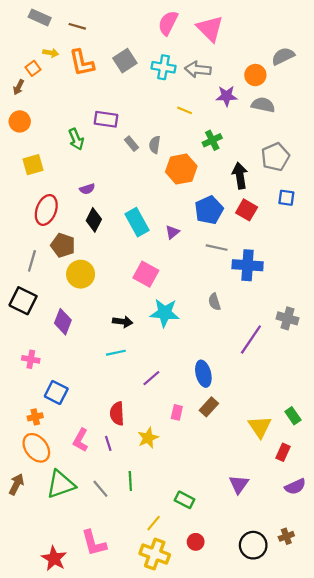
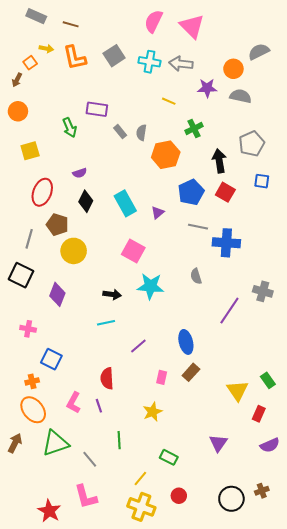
yellow star: (148, 438) -> (153, 412), moved
gray line: (100, 489) -> (90, 459), moved

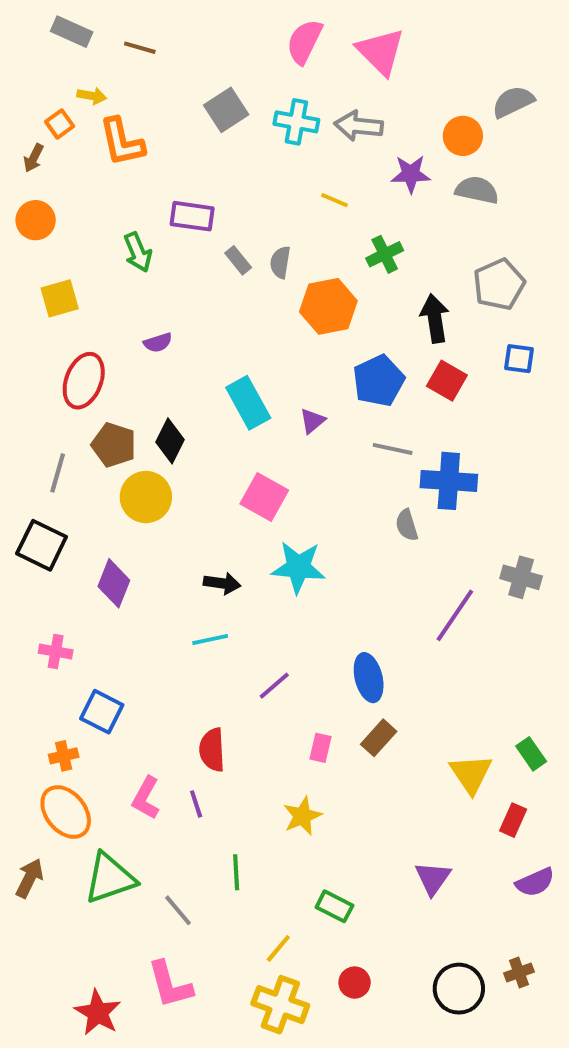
orange L-shape: (75, 58) -> (122, 142), moved
black diamond: (86, 201) -> (170, 441), moved
gray semicircle: (196, 276) -> (407, 525), moved

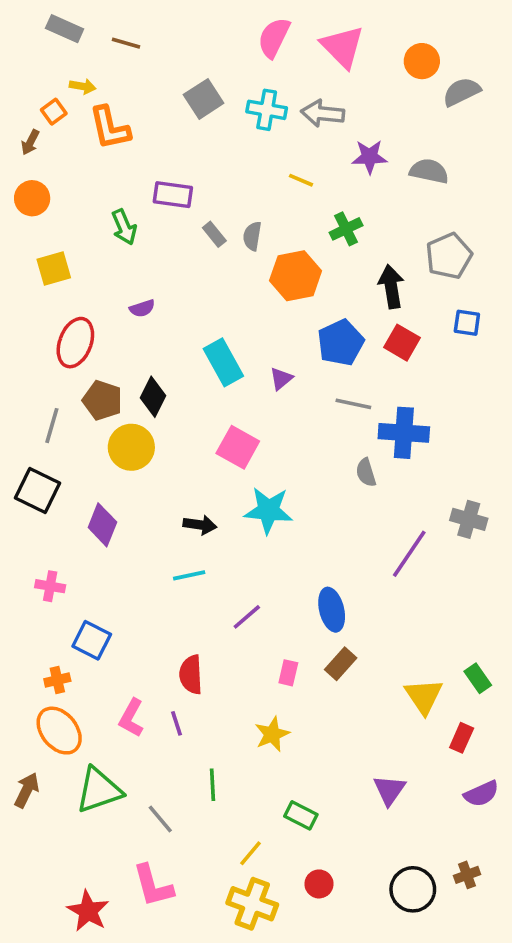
orange circle: (463, 136) -> (422, 61), moved

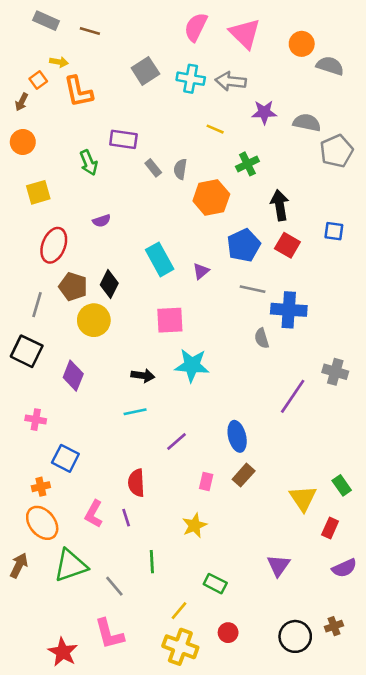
gray semicircle: (462, 92) -> (330, 66), turned 44
gray pentagon: (449, 256) -> (337, 151), moved
pink square: (238, 447) -> (170, 320), turned -32

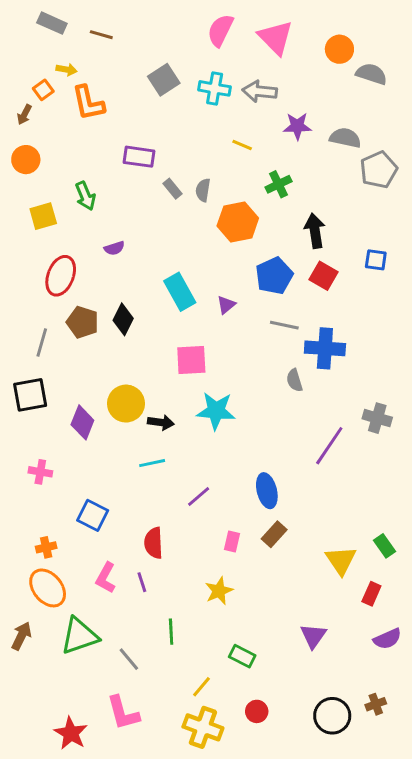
green arrow: (89, 163) -> (85, 196), moved
yellow circle: (94, 320) -> (126, 404), moved
black square: (27, 351) -> (30, 395), turned -36
blue square: (65, 458) -> (93, 515), moved

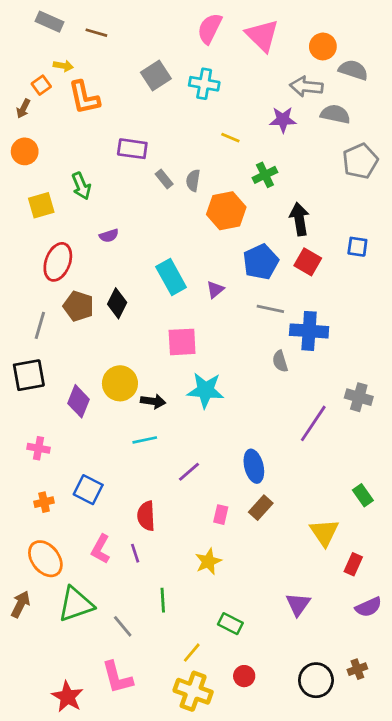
gray arrow: (260, 91) -> (306, 87), moved
gray semicircle: (345, 138) -> (335, 114), moved
green rectangle: (384, 546) -> (363, 495), moved
orange cross: (46, 547) -> (44, 502), moved

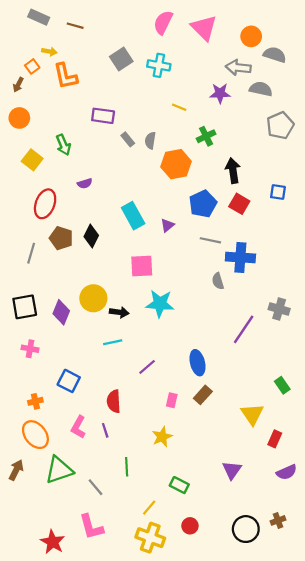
yellow square: (41, 205) -> (32, 160), turned -36
black square: (29, 375) -> (25, 307), moved
orange cross: (44, 502) -> (35, 401), moved

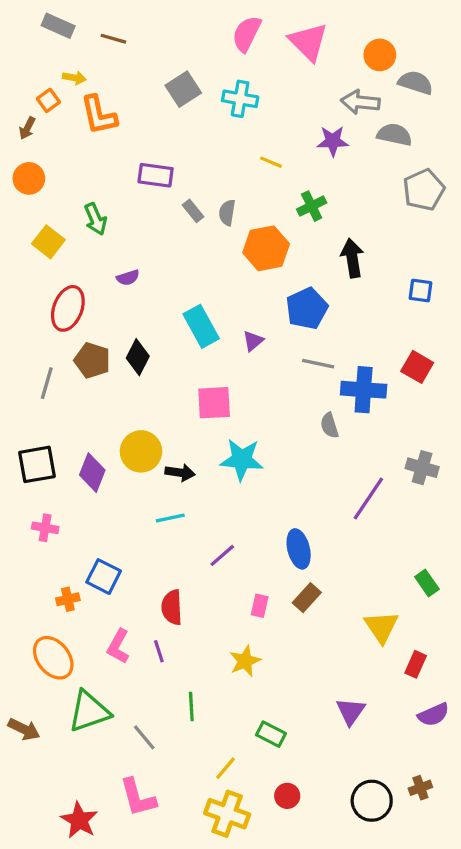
red square: (239, 204) -> (417, 367), moved
orange cross: (35, 401) -> (68, 599), moved
brown arrow: (16, 470) -> (24, 729), moved, turned 90

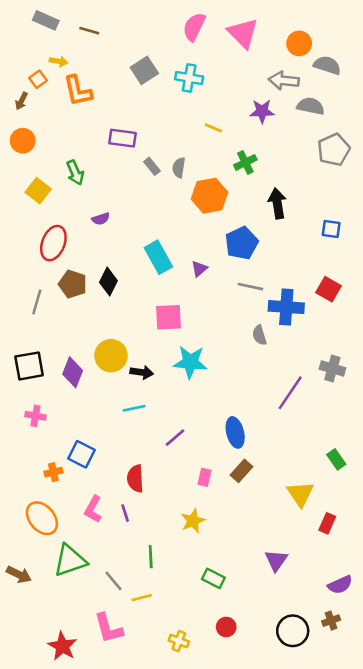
purple semicircle: (433, 715) -> (340, 585), moved
yellow line: (225, 768) -> (142, 598), moved, turned 36
yellow cross: (227, 814) -> (179, 641), size x0.6

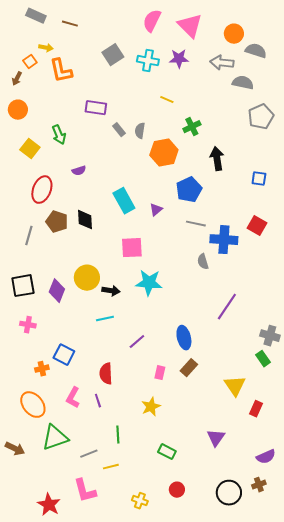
purple star: (262, 111) -> (179, 59), moved
black diamond: (108, 281) -> (85, 220), turned -30
gray cross: (332, 368) -> (270, 336), moved
gray line: (114, 581) -> (89, 454), turned -72

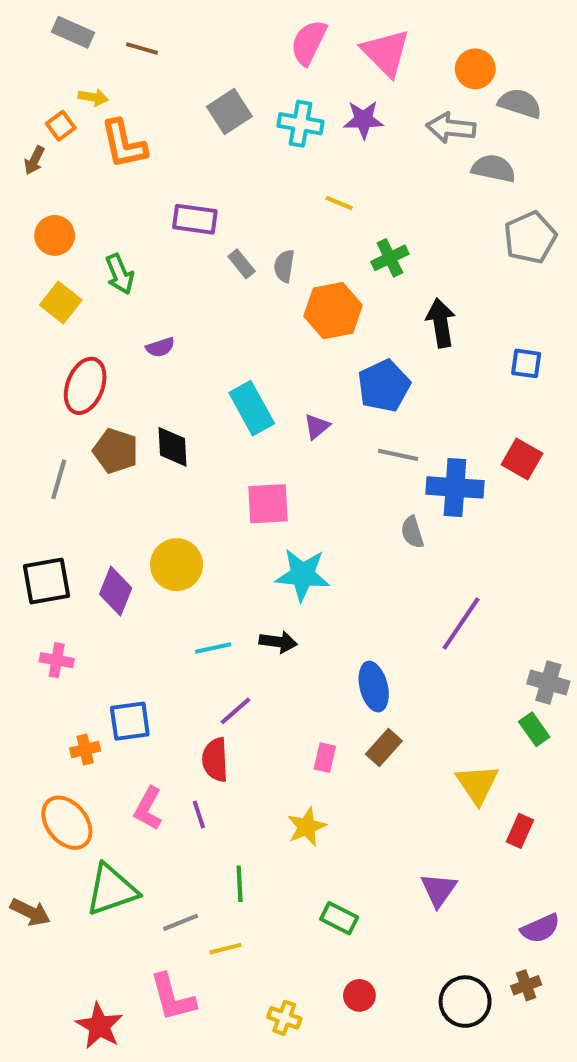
orange circle: (18, 110) -> (55, 235), moved
black arrow: (111, 291) -> (278, 642), moved
purple line: (137, 342) -> (235, 711), moved
blue square: (64, 355) -> (130, 721), turned -35

